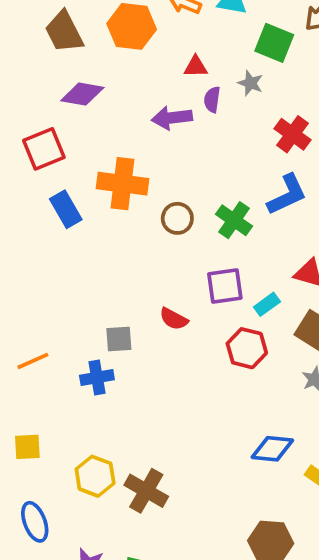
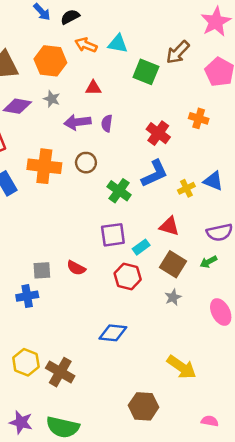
gray star: (250, 83) -> (52, 99), moved
purple semicircle: (212, 100) -> (107, 123), moved
brown circle: (177, 218) -> (86, 163), moved
red semicircle: (174, 319) -> (76, 268), moved
blue diamond: (272, 449) -> (113, 333), moved

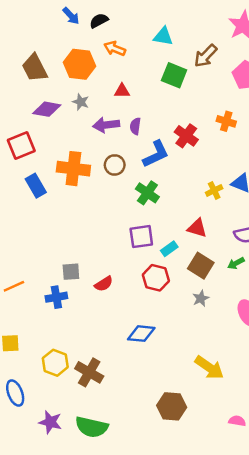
cyan triangle: (118, 44) -> (163, 36), moved
blue L-shape: (155, 174) -> (156, 154), moved
red semicircle: (76, 268) -> (104, 284), moved, turned -60

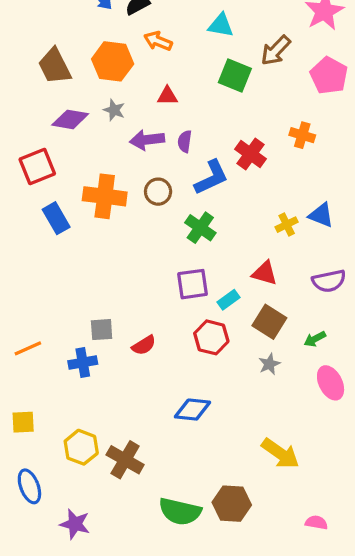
green arrow: (236, 263) -> (315, 339), moved
green semicircle: (92, 427) -> (180, 511), moved

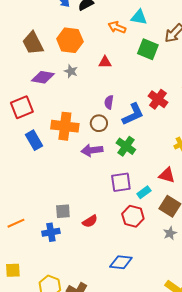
orange arrow: (158, 41) -> (117, 27), moved
purple arrow: (147, 140) -> (92, 150), moved
purple semicircle: (185, 141) -> (109, 102), moved

